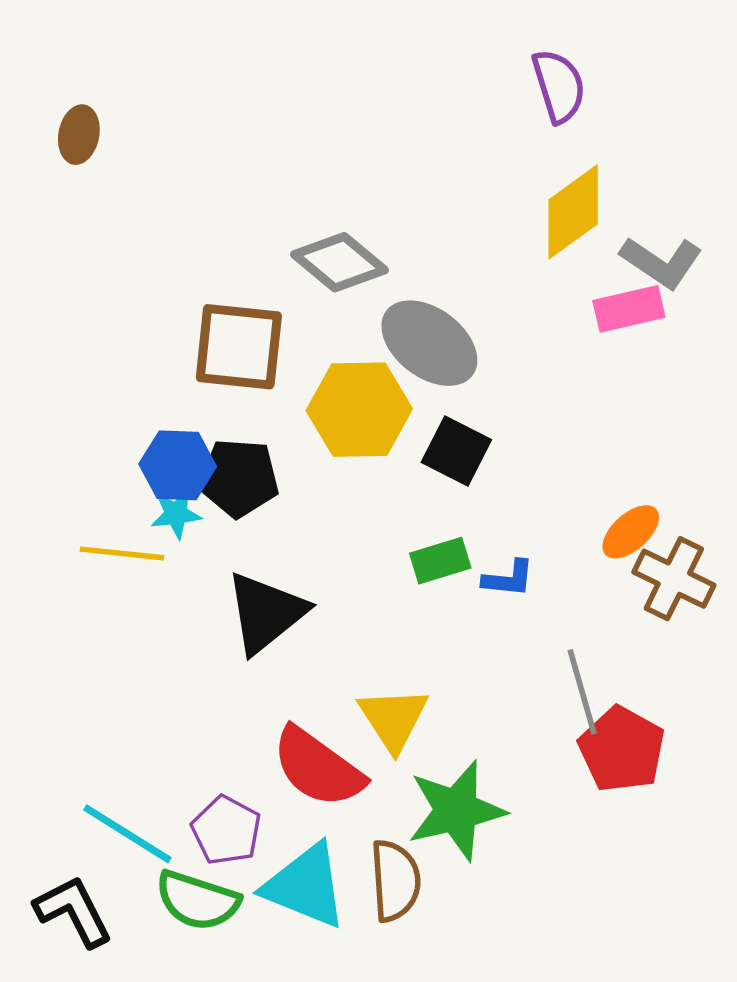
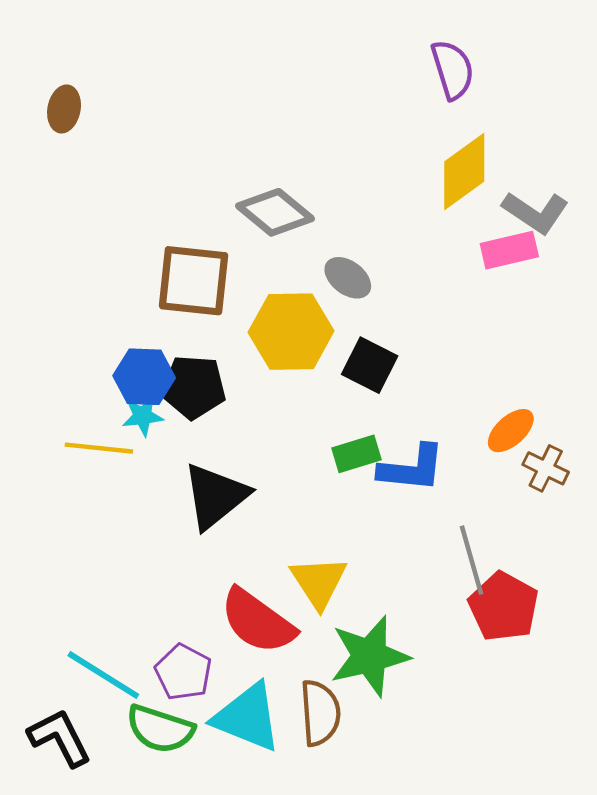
gray ellipse: (429, 343) -> (348, 278), size x0.6
blue L-shape: (508, 579) -> (412, 468), size x1.6
brown cross: (674, 579) -> (546, 468), size x0.7

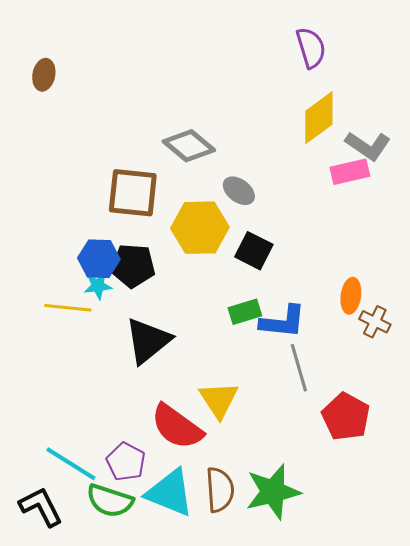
orange ellipse: (511, 431) -> (351, 296), turned -40
gray line: (471, 560) -> (299, 368), moved
green star: (370, 656) -> (273, 492), moved

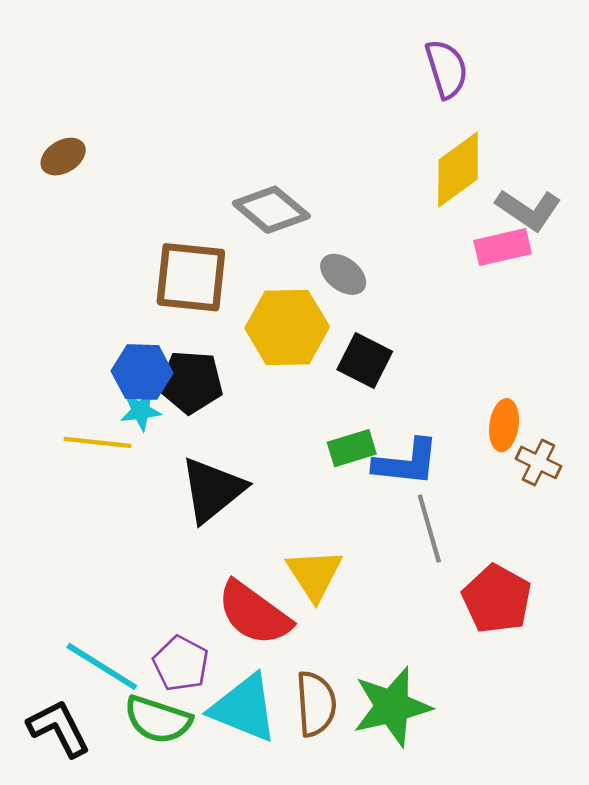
brown ellipse: (44, 75) -> (63, 157), moved, turned 48

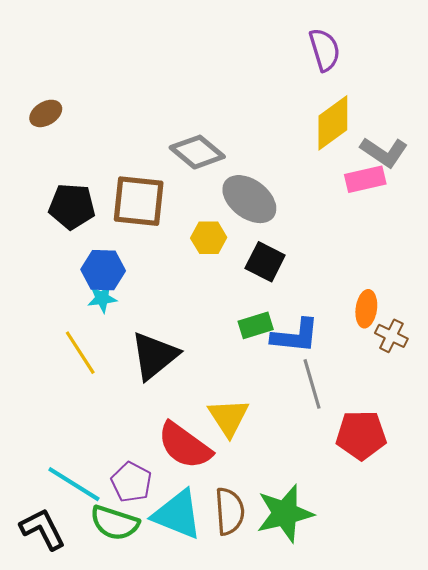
gray ellipse: (343, 274) -> (249, 199), size x1.6
yellow hexagon: (287, 327) -> (209, 238), size x0.6
black pentagon: (191, 382) -> (72, 206), moved
yellow line: (98, 442) -> (80, 353), moved, turned 51
red pentagon: (497, 599) -> (361, 435), turned -30

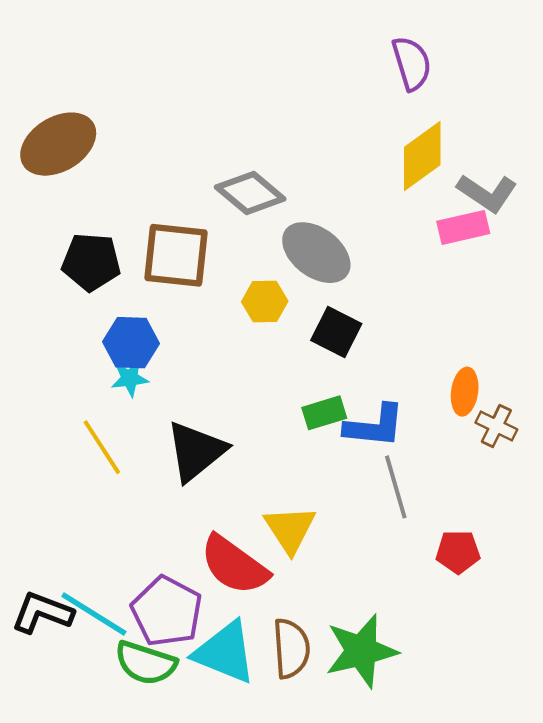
brown ellipse: (46, 113) -> (58, 144), size x1.8
red pentagon: (361, 435) -> (458, 552), size x0.7
purple pentagon: (131, 482) -> (167, 611), size x1.4
black L-shape: (43, 529) -> (42, 613), moved, turned -42

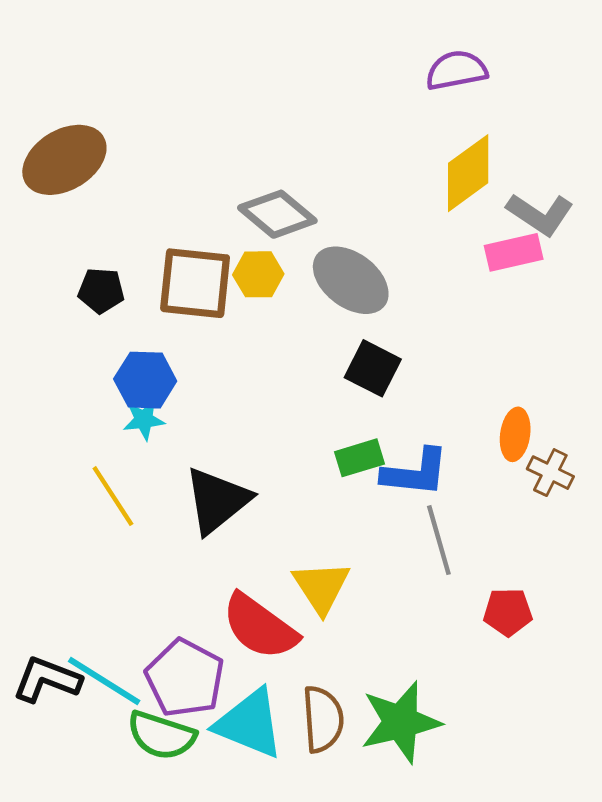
purple semicircle: (412, 63) -> (456, 70), turned -84
black pentagon: (91, 262) -> (101, 291), size x0.7
yellow hexagon: (265, 302) -> (258, 274), moved

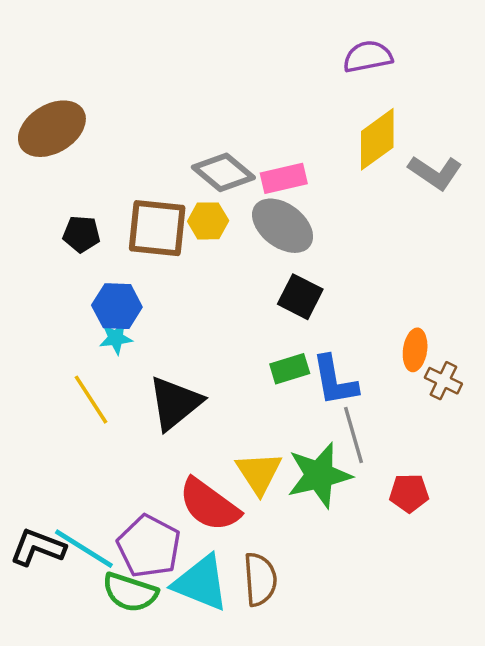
pink rectangle: (514, 252) -> (284, 178), moved
blue L-shape: (415, 473) -> (335, 381), turned 74
green star: (401, 722) -> (319, 475), moved

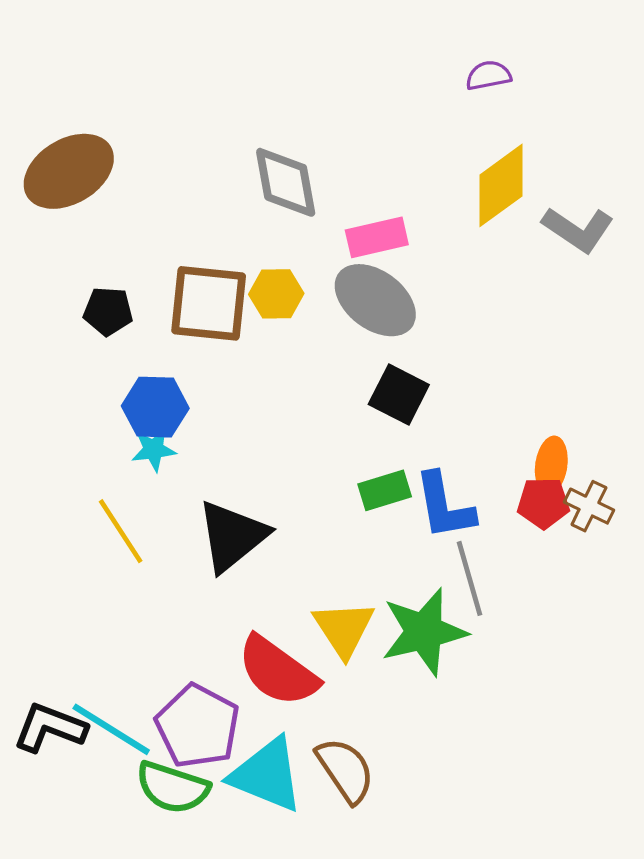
purple semicircle: (368, 57) -> (488, 75), size x0.7
gray diamond: (223, 172) -> (286, 182), moved, turned 40
red pentagon: (409, 493) -> (543, 503), moved
brown semicircle: (260, 579) -> (345, 770), turned -30

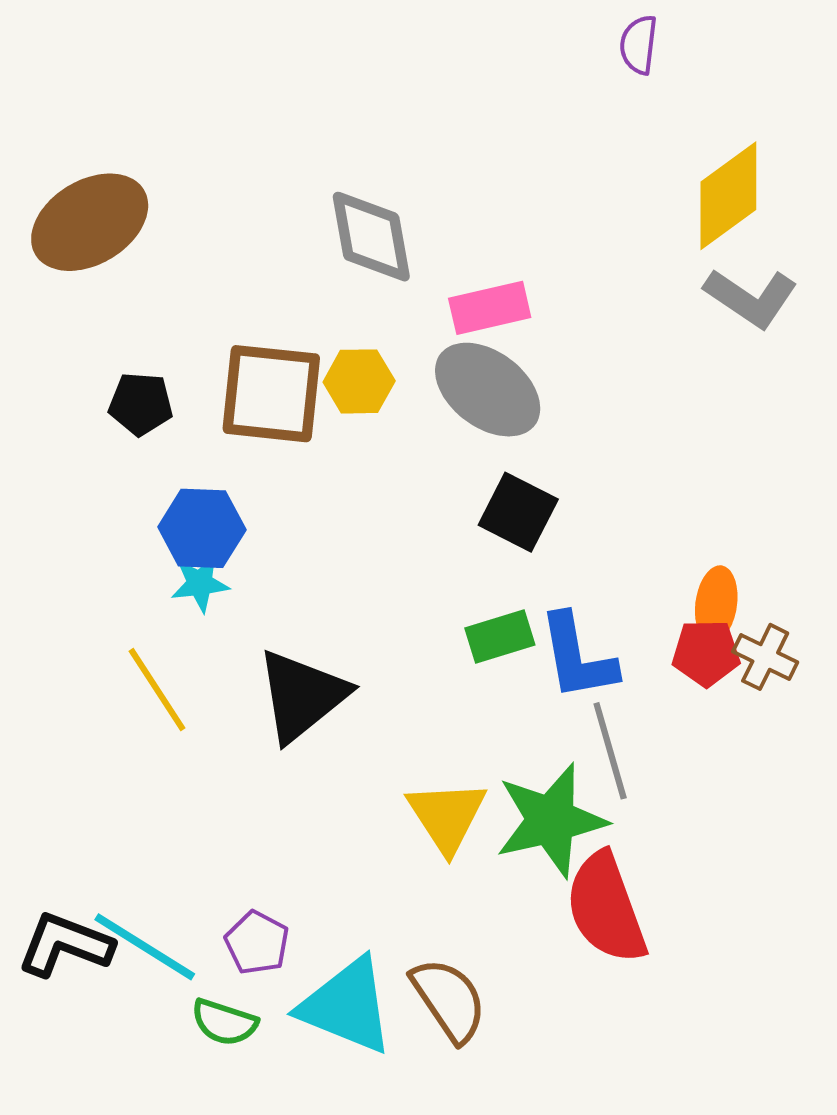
purple semicircle: (488, 75) -> (639, 45), moved, turned -72
yellow diamond: (501, 185) -> (728, 196), moved
red semicircle: (278, 671) -> (606, 908), moved, turned 34
purple pentagon: (198, 726) -> (257, 943), size x0.6
green semicircle: (172, 787) -> (224, 1022), size x0.7

